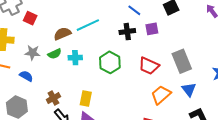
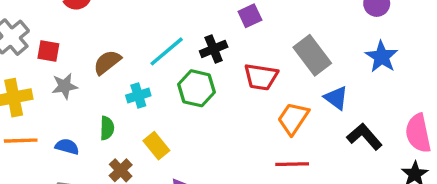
cyan line: (88, 25) -> (167, 51), moved
black cross: (127, 32) -> (214, 49), moved
gray star: (32, 53) -> (65, 86), moved
green semicircle: (55, 54) -> (107, 128), moved, turned -48
yellow rectangle: (86, 98) -> (156, 146), moved, turned -35

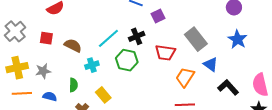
red square: (48, 51) -> (46, 38), moved
brown semicircle: (107, 62) -> (73, 45), turned 66
gray star: (65, 86) -> (43, 71), moved

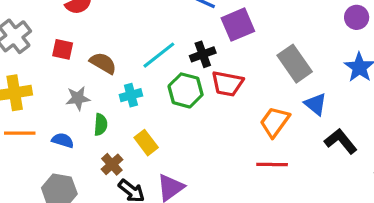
purple square: (158, 16) -> (238, 25), size x1.5
red trapezoid: (165, 53) -> (227, 84), moved
gray star: (43, 71) -> (78, 98), moved

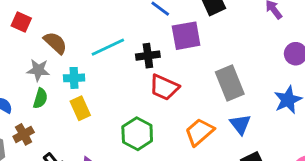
green hexagon: (186, 90) -> (137, 134), moved
gray star: (78, 98) -> (38, 70), moved
yellow rectangle: (146, 143) -> (80, 108), moved
brown cross: (112, 164) -> (24, 134), moved

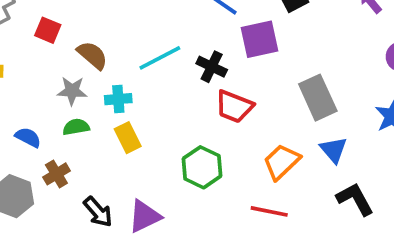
black cross: (148, 56) -> (212, 67), turned 35
green semicircle: (40, 98) -> (76, 127), turned -114

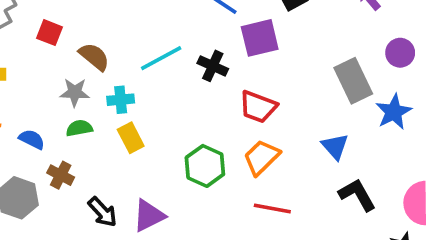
gray rectangle: (318, 98) -> (353, 81), moved
red trapezoid: (234, 106) -> (258, 107), moved
orange trapezoid: (282, 162) -> (261, 157), moved
brown cross: (56, 174) -> (61, 175), turned -30

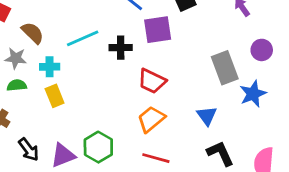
black cross: (213, 66) -> (121, 48), turned -30
green hexagon: (205, 166) -> (98, 147), moved

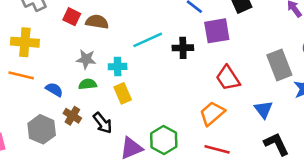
brown semicircle: (33, 33) -> (97, 22), moved, turned -35
red trapezoid: (152, 81) -> (228, 78), moved, turned 32
black arrow: (29, 150) -> (103, 123), moved

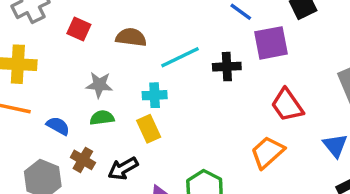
brown semicircle: (97, 22) -> (131, 37), moved
cyan cross: (118, 67) -> (155, 95), moved
black arrow: (103, 123) -> (123, 168), turned 100

